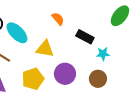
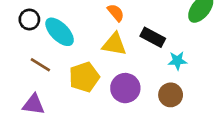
yellow triangle: (45, 49) -> (114, 44), moved
yellow pentagon: (33, 79) -> (84, 77), moved

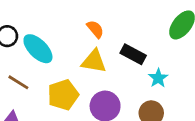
cyan star: (177, 61) -> (158, 78), turned -30

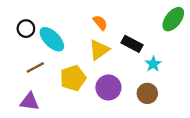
yellow triangle: (94, 61) -> (99, 50), turned -45
brown line: (18, 82) -> (35, 67), turned -60

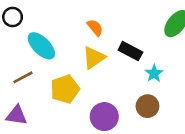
black circle: (26, 29) -> (13, 17), moved
purple circle: (108, 88) -> (104, 117), moved

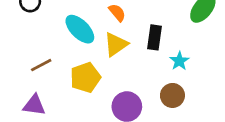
cyan ellipse: (41, 46) -> (80, 29), moved
black rectangle: (130, 51) -> (154, 37), turned 70

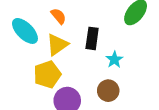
yellow pentagon: (85, 78) -> (47, 74), moved

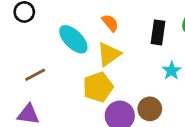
black rectangle: (92, 38) -> (158, 32), moved
brown circle: (108, 91) -> (150, 109), moved

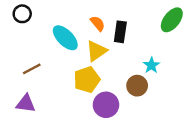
black rectangle: (158, 32) -> (120, 32), moved
brown circle: (150, 109) -> (137, 86), moved

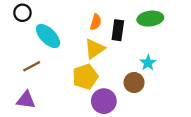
green ellipse: (172, 20) -> (150, 19), moved, turned 45
orange semicircle: (98, 23) -> (96, 22), turned 56
cyan ellipse: (65, 38) -> (48, 36), moved

